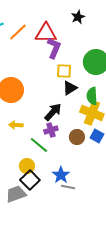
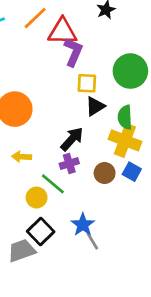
orange line: (18, 32) -> (35, 18), moved
yellow circle: (27, 166) -> (37, 198), moved
gray line: (68, 187) -> (92, 241), turned 48

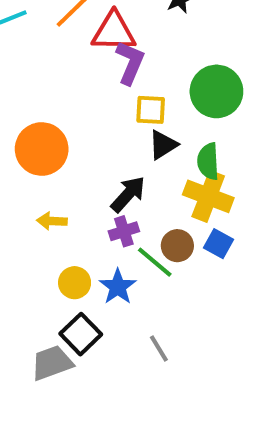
green line: (53, 184) -> (155, 262), moved
blue star: (83, 225) -> (118, 287), moved

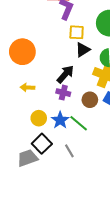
purple cross: (124, 231) -> (63, 93), turned 32
green line: (155, 262) -> (79, 123), moved
gray line: (159, 348) -> (69, 151), moved

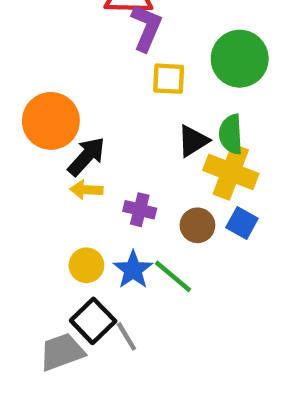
black triangle: (83, 50) -> (193, 141), moved
black arrow: (65, 74) -> (86, 156), moved
yellow arrow: (28, 87) -> (86, 190), moved
gray line: (69, 151) -> (126, 336), moved

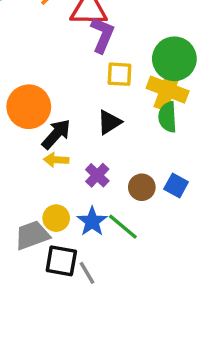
black triangle: (193, 141) -> (109, 122), moved
yellow cross: (231, 172) -> (168, 90), moved
purple cross: (140, 210) -> (97, 175), turned 30
black square: (93, 321) -> (61, 261), turned -36
gray trapezoid: (62, 352) -> (32, 235), moved

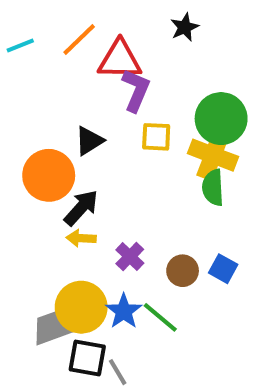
black triangle: (109, 122) -> (89, 141), moved
yellow circle: (56, 218) -> (81, 307), size x1.6

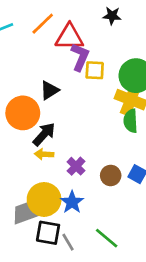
black star: (185, 27) -> (112, 16), turned 30
yellow square: (156, 137) -> (95, 70), moved
green line: (160, 317) -> (107, 238), moved

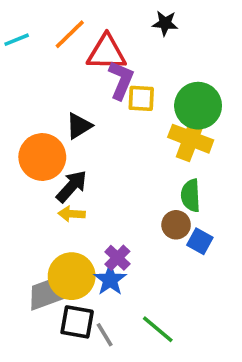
green semicircle: (131, 121) -> (191, 195), moved
purple cross: (76, 166) -> (117, 258), moved
brown circle: (111, 176) -> (176, 225), moved

